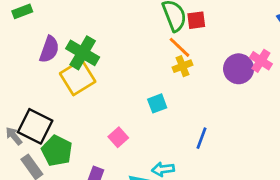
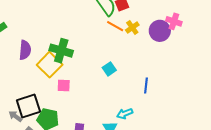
green cross: (83, 53) -> (61, 51), moved
yellow cross: (182, 66) -> (132, 27), moved
black square: (35, 126) -> (28, 106), turned -30
pink square: (118, 137) -> (64, 85), moved, turned -32

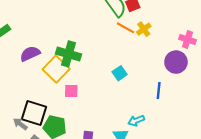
pink cross: (174, 21) -> (188, 40), moved
purple circle: (160, 31) -> (176, 62), moved
purple semicircle: (25, 50) -> (30, 54), turned -120
black square: (28, 106) -> (34, 113), turned 35

